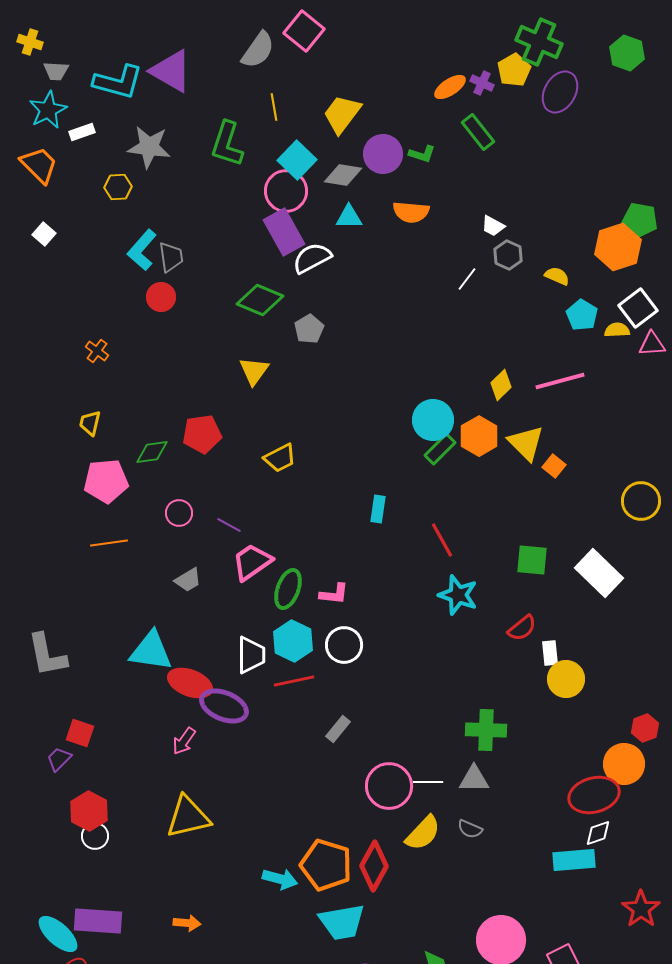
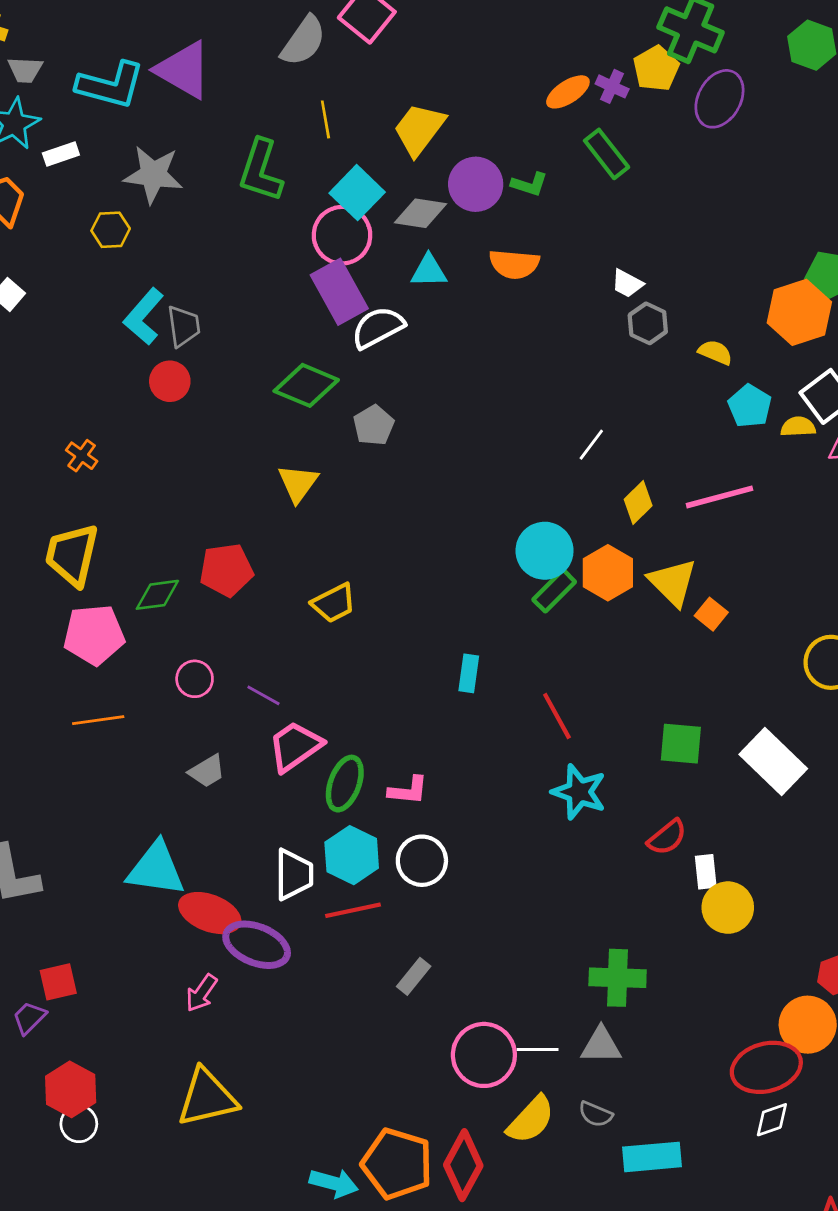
white line: (467, 279) -> (591, 445), moved
yellow trapezoid: (90, 423) -> (72, 555), size x1.8
red square: (80, 733) -> (58, 982), turned -32
cyan rectangle: (574, 860) -> (652, 1157), moved

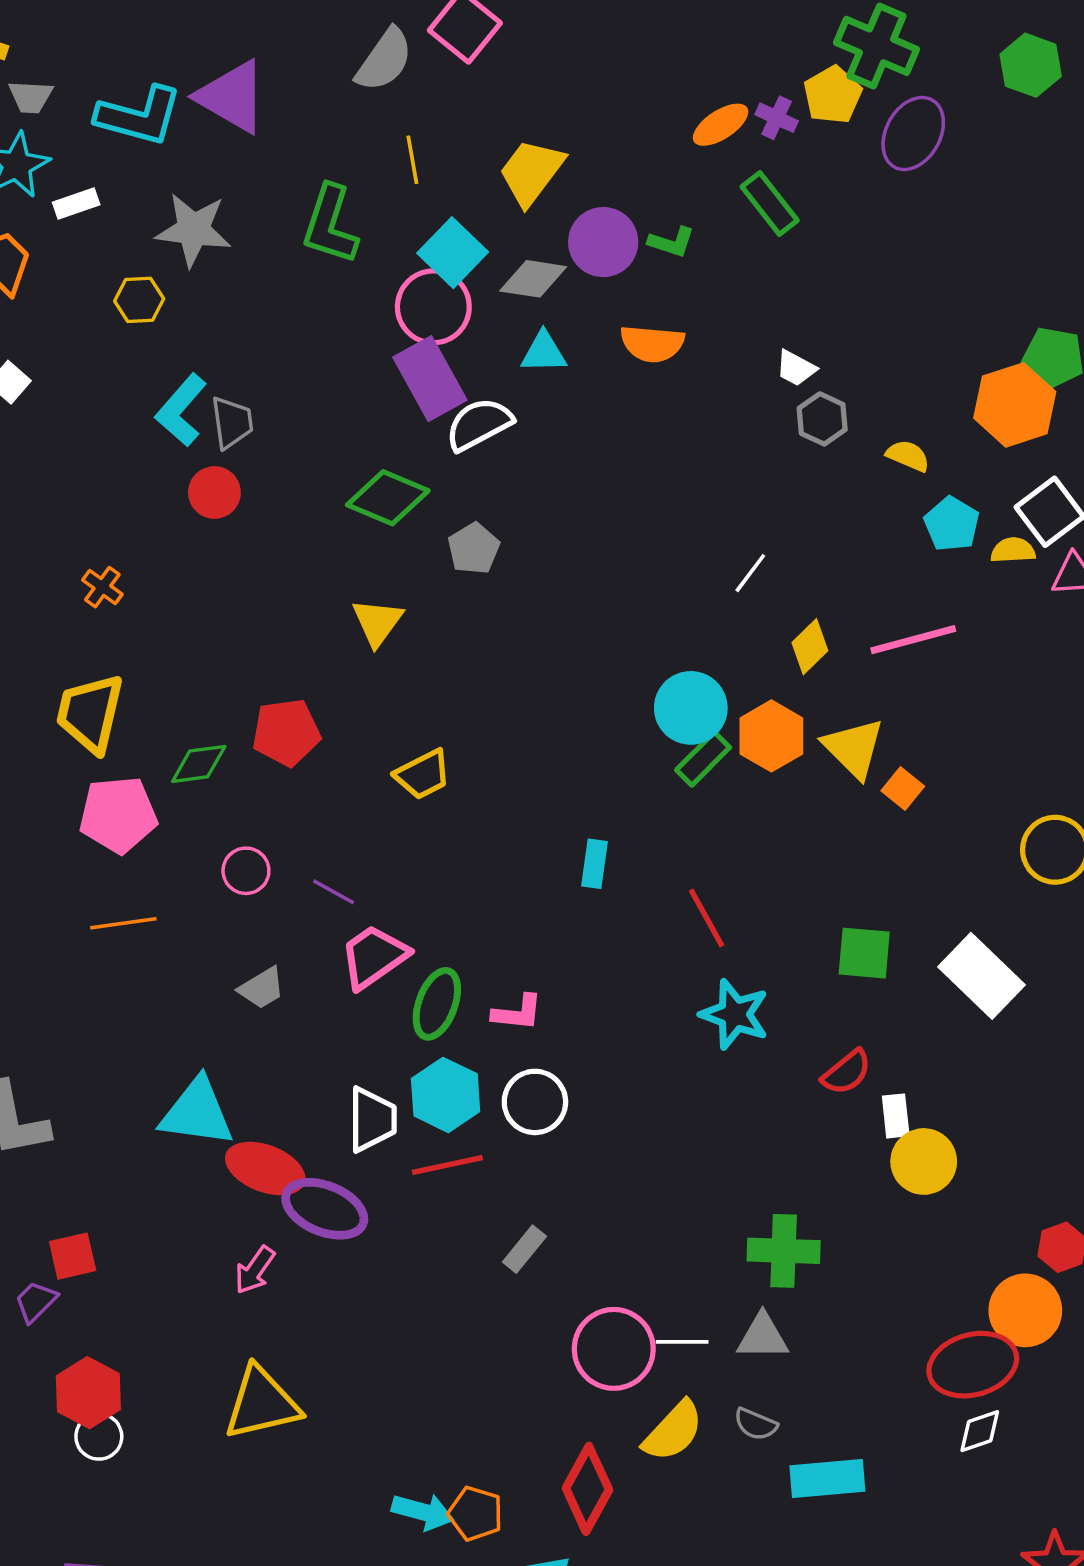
orange pentagon: (397, 1164) -> (475, 1514), moved, size x0.6

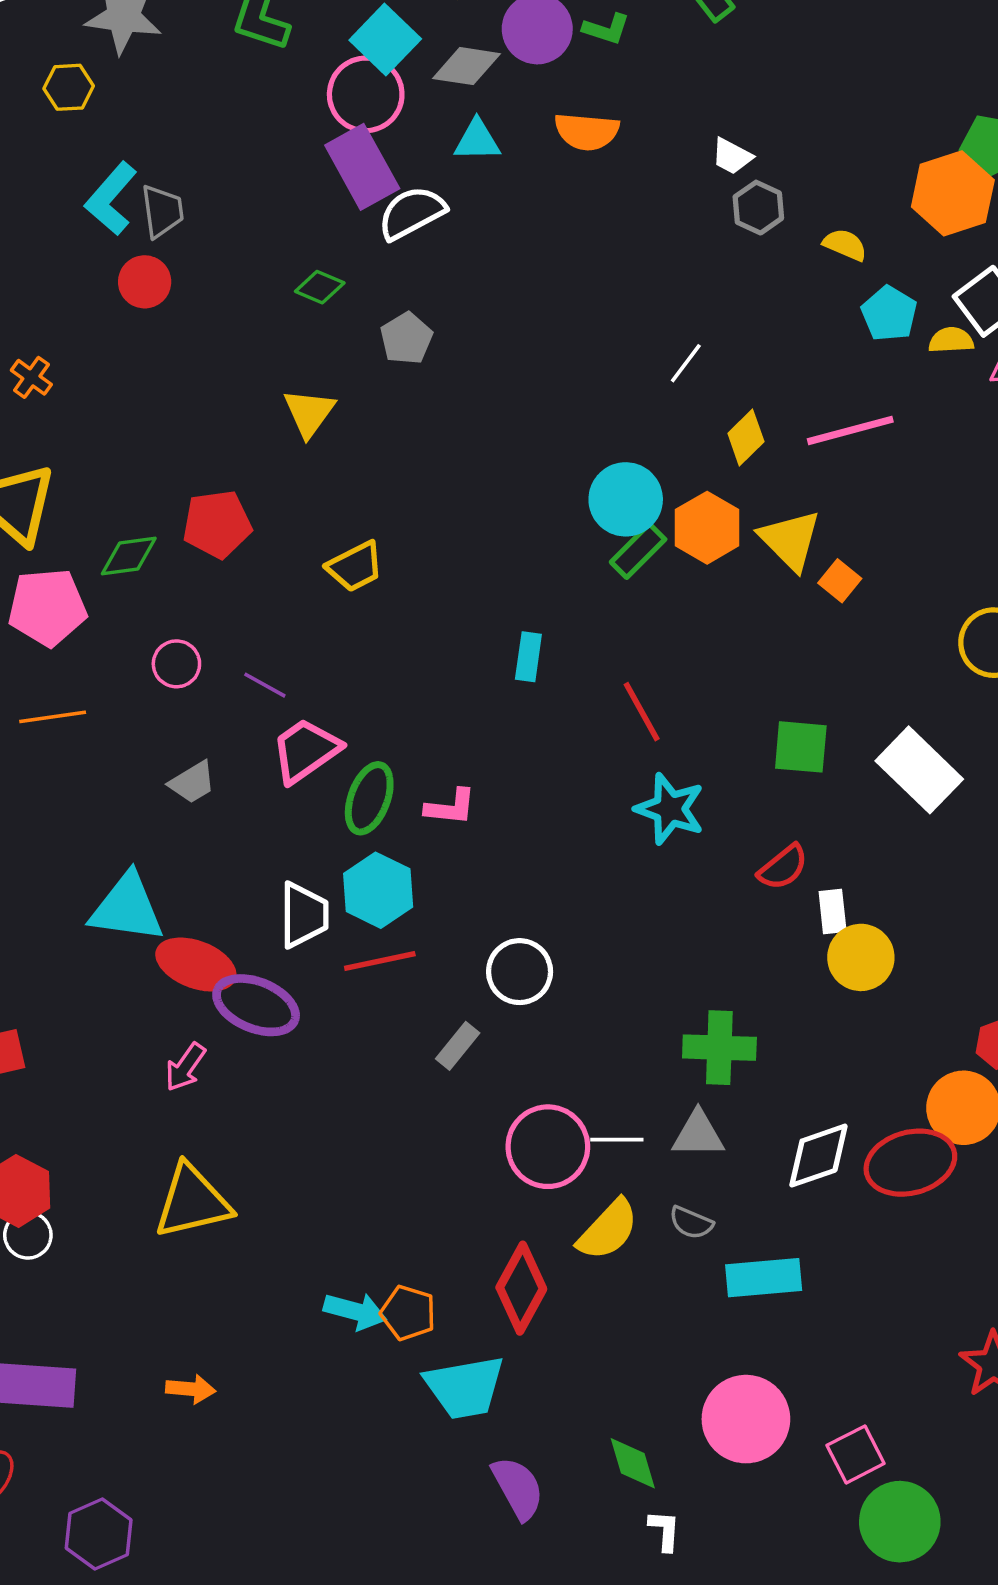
green diamond: (388, 498) -> (320, 287), size x0.6
white circle: (535, 1102) -> (520, 972), moved
white diamond: (980, 1431) -> (818, 1156), moved, size x1.5

